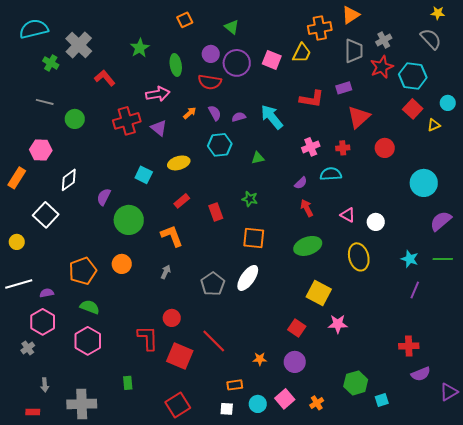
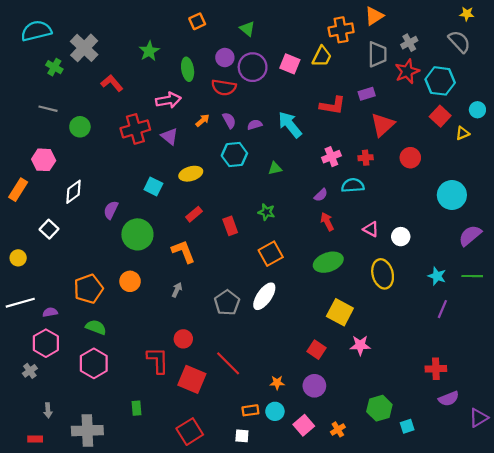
white square: (46, 215) -> (49, 229), size x0.7
orange square: (254, 238) -> (271, 254), turned -35
cyan circle: (258, 404) -> (275, 411), moved

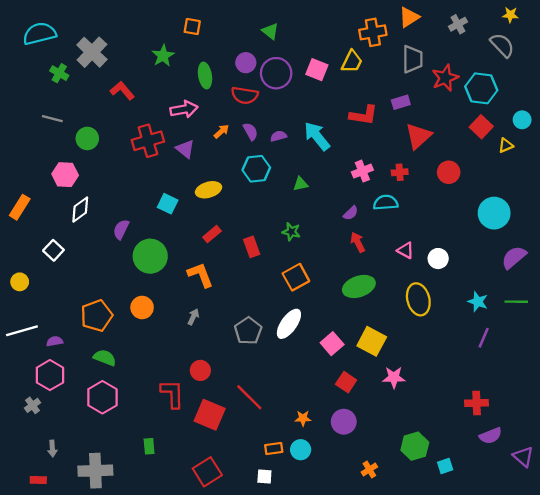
orange square: (197, 21) -> (192, 27), moved, turned 35
gray cross: (409, 43) -> (458, 24), moved
pink hexagon: (44, 160) -> (65, 175), moved
purple triangle: (479, 418) -> (523, 457), turned -48
pink square: (304, 425) -> (332, 344), moved

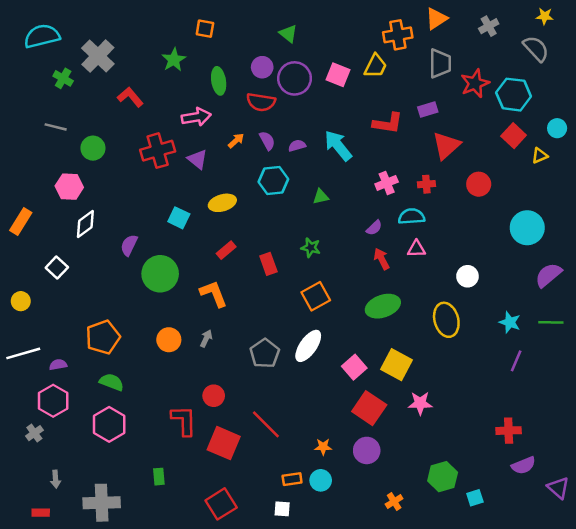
pink triangle: (406, 250) -> (416, 249), moved, turned -30
orange circle: (142, 307) -> (169, 340), moved
red square: (346, 382) -> (369, 408), size x1.5

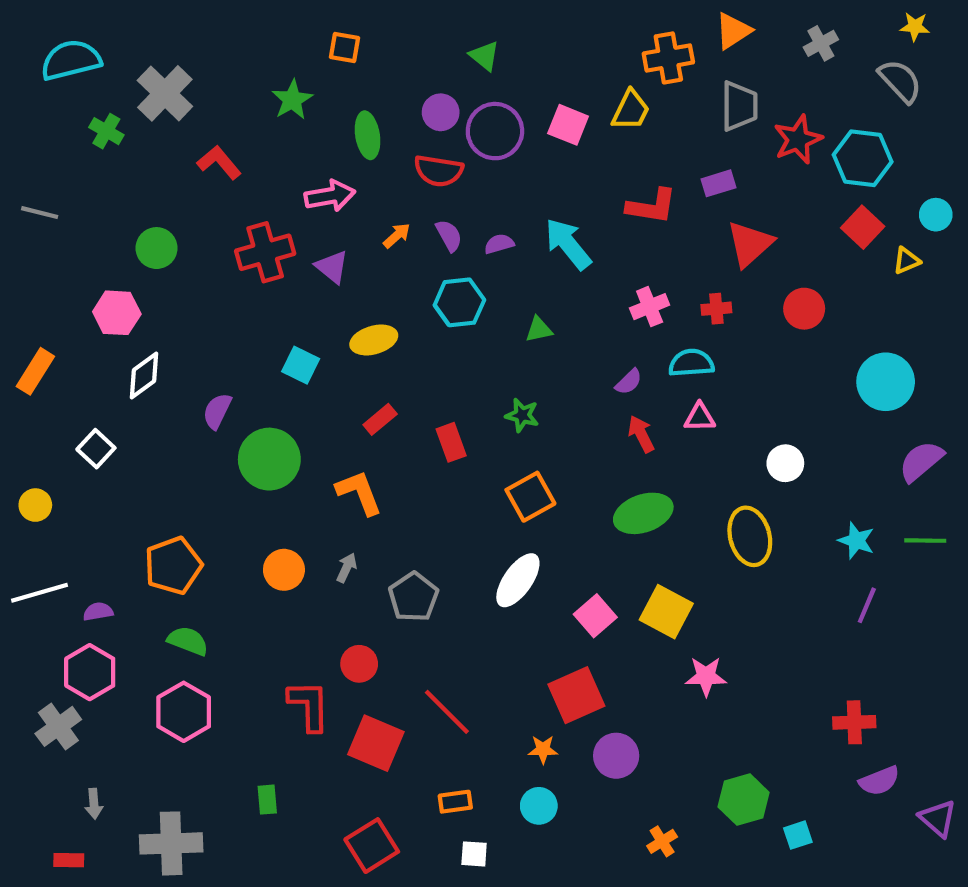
gray line: (56, 127) -> (40, 213), moved
gray pentagon: (265, 353) -> (413, 597), moved
red square: (369, 408) -> (576, 695), moved, turned 32
gray cross: (34, 433) -> (58, 726), size x1.5
orange rectangle: (292, 479) -> (455, 802), moved

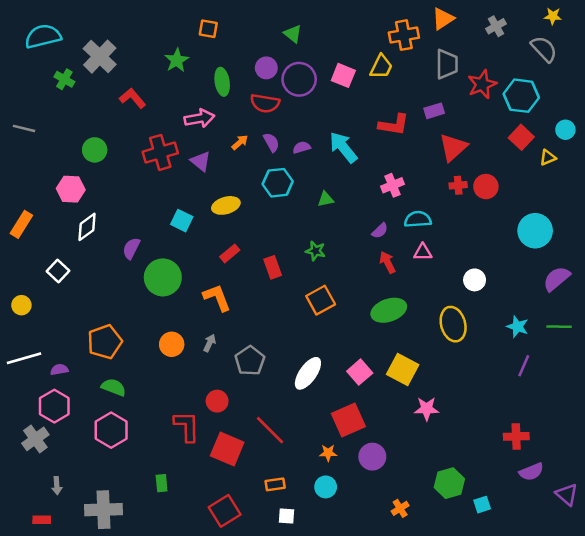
red cross: (716, 309) -> (458, 185), moved
white ellipse: (518, 580) -> (308, 373), moved

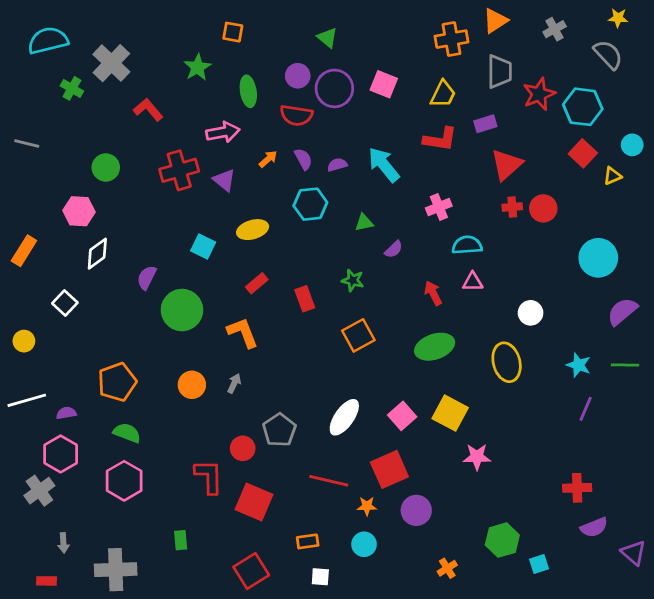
yellow trapezoid: (381, 67) -> (443, 94), moved
purple semicircle: (380, 231) -> (394, 249), moved
gray pentagon: (250, 361) -> (279, 430), moved
red line: (270, 430) -> (329, 481), moved, turned -32

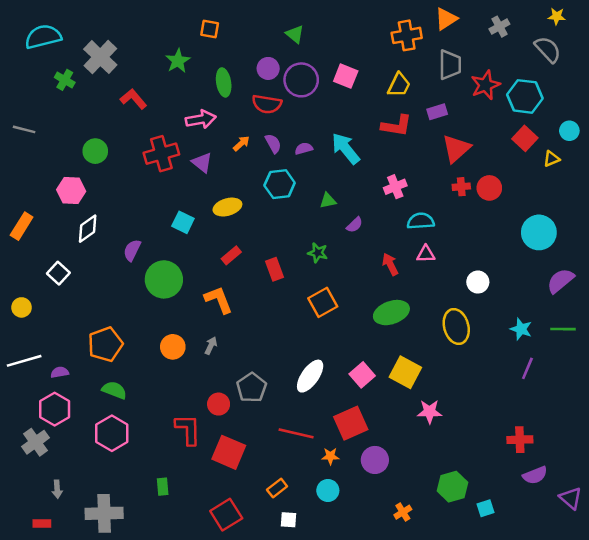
orange rectangle: (308, 541) -> (277, 488), turned -30

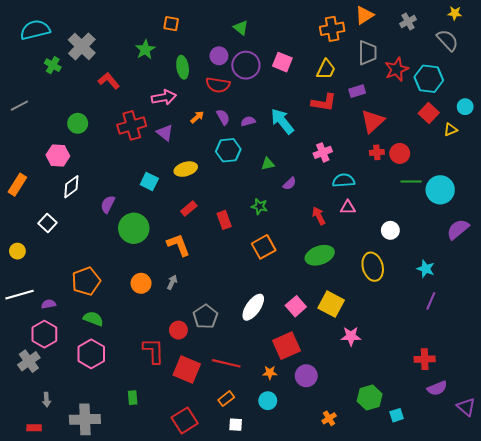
gray line: (24, 129) -> (19, 106), turned -42
green line: (563, 329) -> (411, 181), moved
red line: (296, 433) -> (226, 363), moved

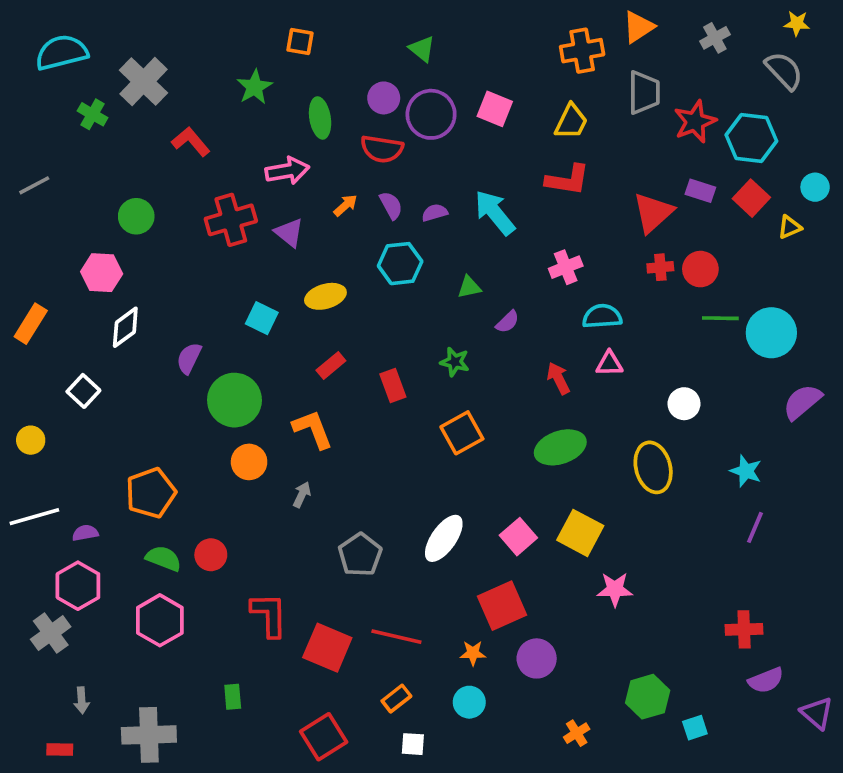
purple rectangle: (357, 91) -> (700, 191), moved, turned 35
orange circle: (141, 283) -> (249, 462), moved
red circle: (178, 330) -> (211, 555), moved

